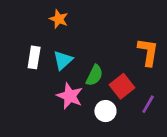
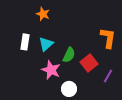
white circle: (105, 111) -> (69, 89), moved

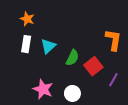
orange star: (43, 14) -> (27, 19), moved
pink star: (51, 70) -> (43, 89), moved

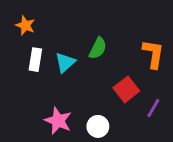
orange star: (27, 19) -> (25, 25), moved
green semicircle: (72, 58) -> (98, 48), moved

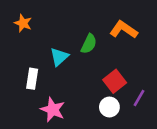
orange L-shape: (153, 54) -> (124, 30), moved, turned -64
white rectangle: (35, 60) -> (32, 79), moved
white circle: (98, 126) -> (109, 107), moved

